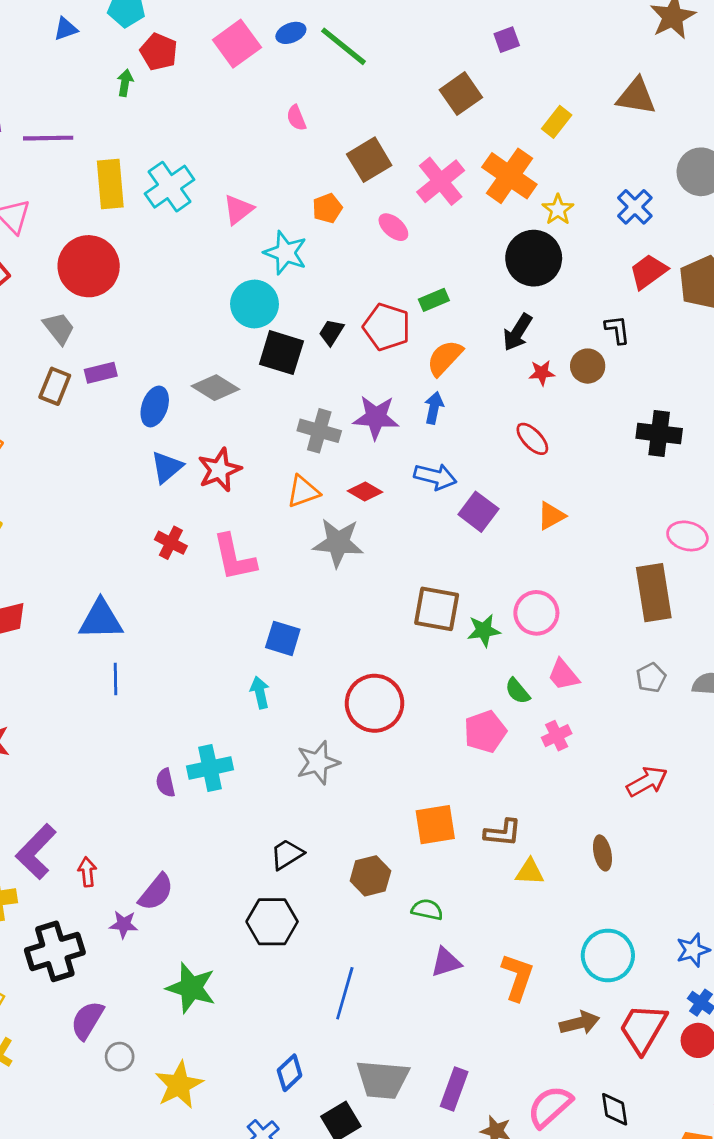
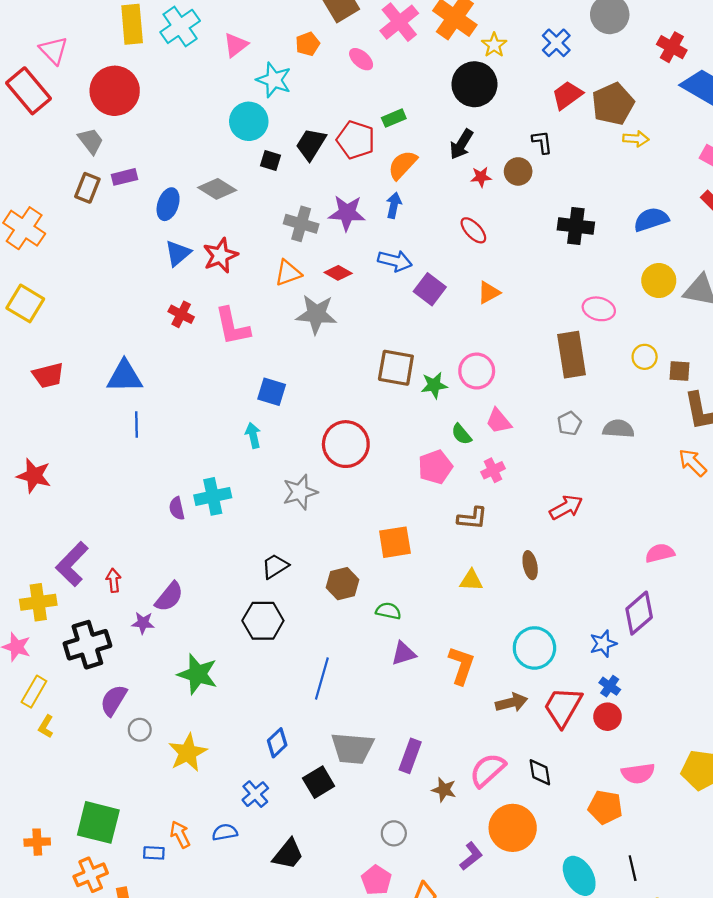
black trapezoid: (331, 332) -> (311, 144), size x1.5
black square: (281, 353) -> (271, 161), size x0.6
brown L-shape: (503, 833) -> (472, 518), moved

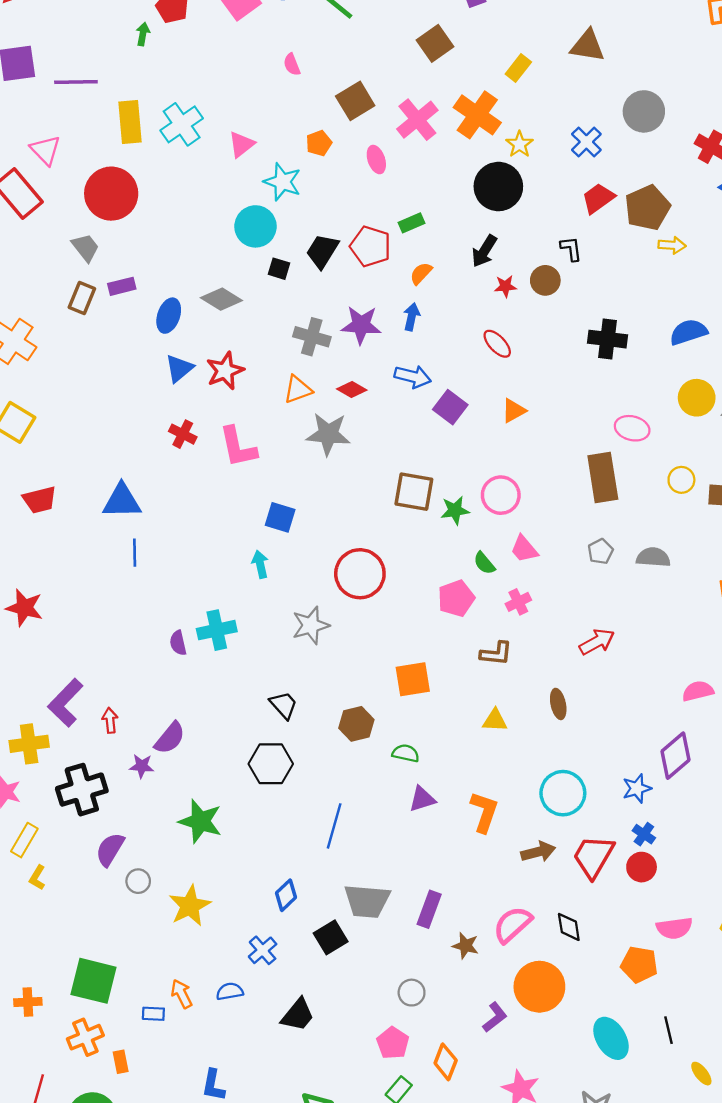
pink ellipse: (361, 59) -> (376, 160), turned 30
orange semicircle: (403, 165) -> (421, 273), size x0.7
black trapezoid: (275, 566) -> (284, 705), turned 80

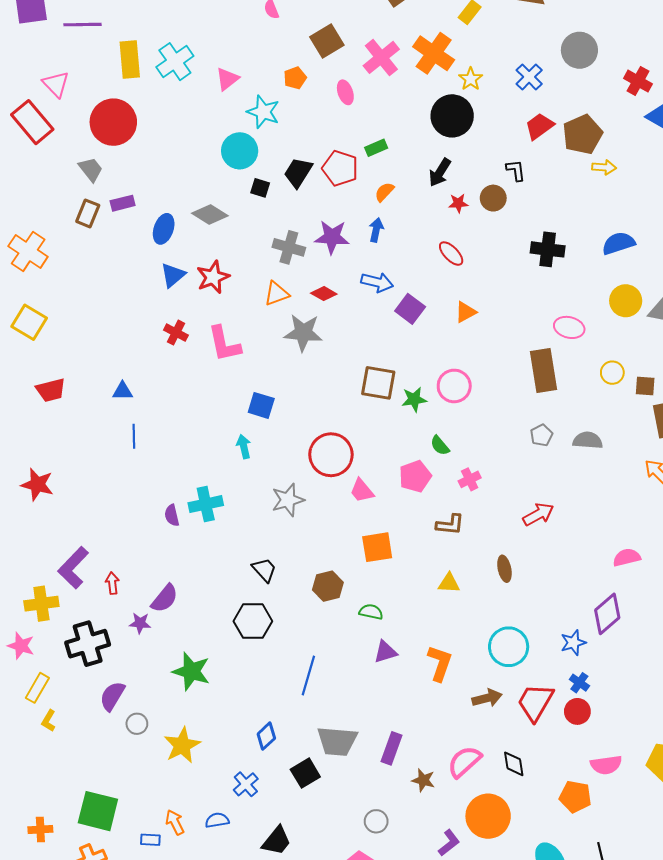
blue triangle: (122, 501) -> (123, 391), size x0.6
pink trapezoid: (524, 549) -> (362, 491), moved

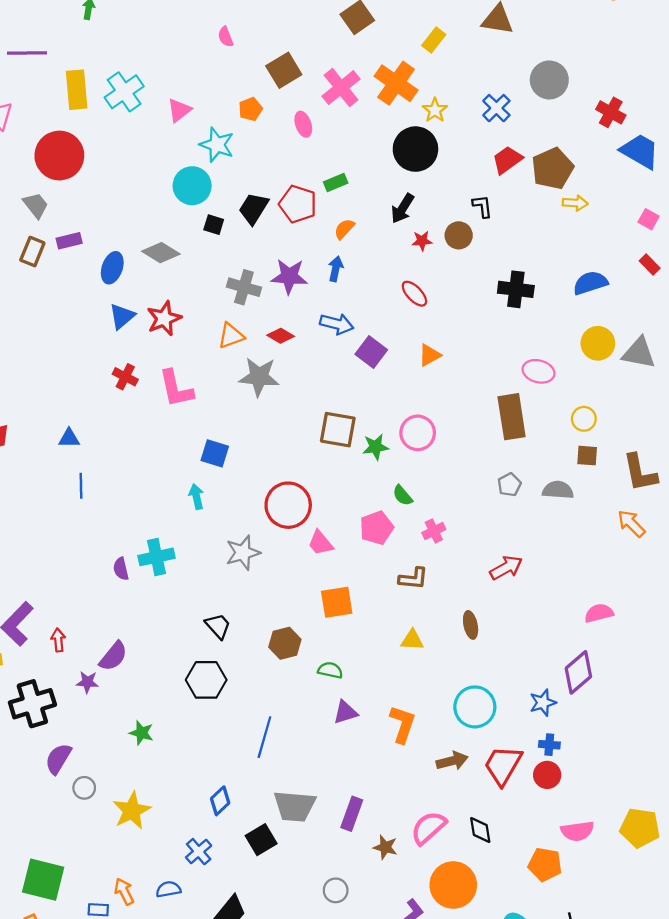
brown square: (645, 386) -> (587, 456), moved
green star: (191, 671) -> (141, 733), size x0.6
blue cross: (579, 683) -> (549, 745), turned -30

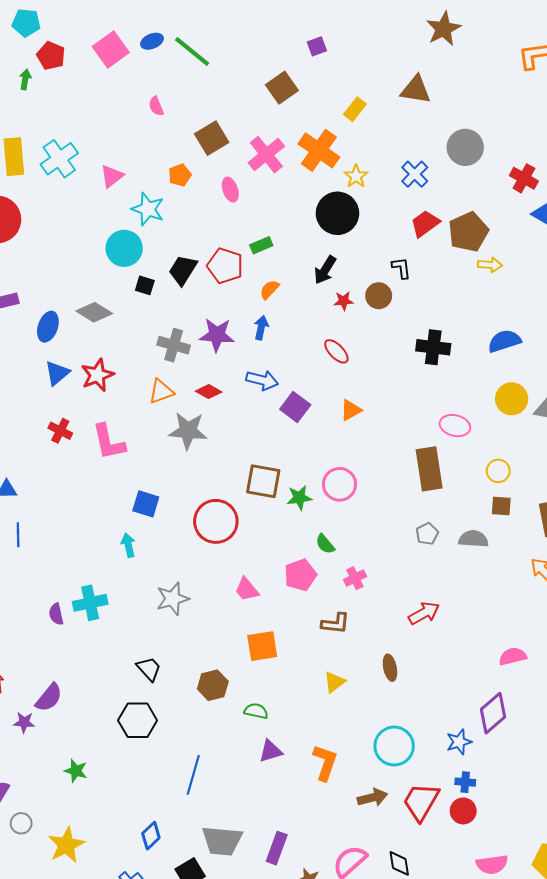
red circle: (288, 505) -> (216, 521), moved
yellow triangle: (412, 640) -> (334, 682), turned -40

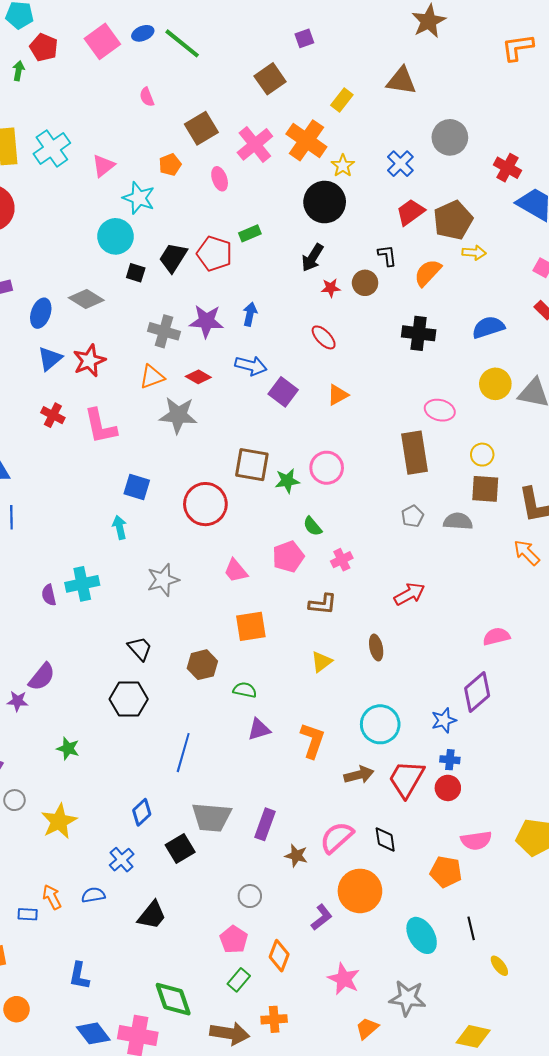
orange semicircle: (269, 290) -> (428, 273), moved, size x1.4
brown square: (501, 506) -> (485, 489), size x1.4

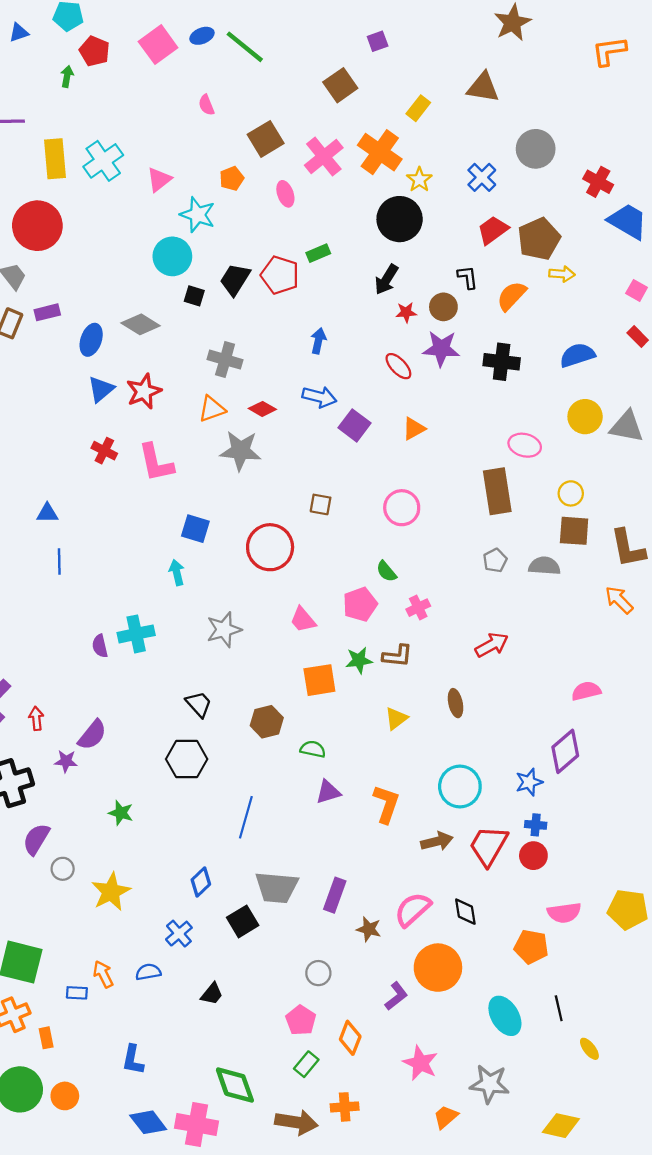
purple star: (206, 321) -> (441, 349), moved
brown square: (252, 465) -> (321, 504), size x0.6
green star: (287, 481) -> (359, 660), moved
black trapezoid: (152, 915) -> (212, 994), size x0.7

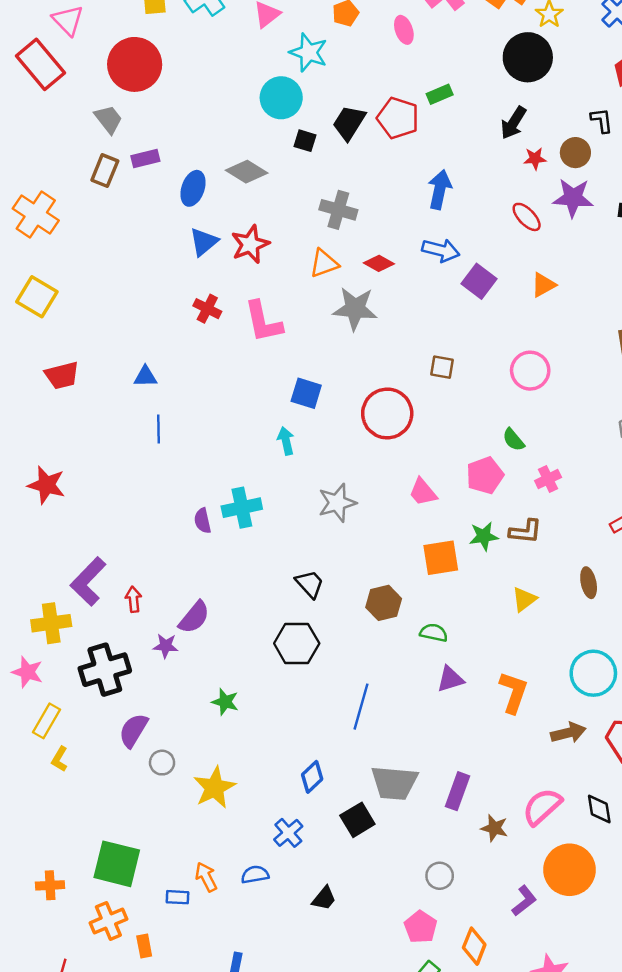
blue arrow: (318, 341) -> (440, 190), size x1.4

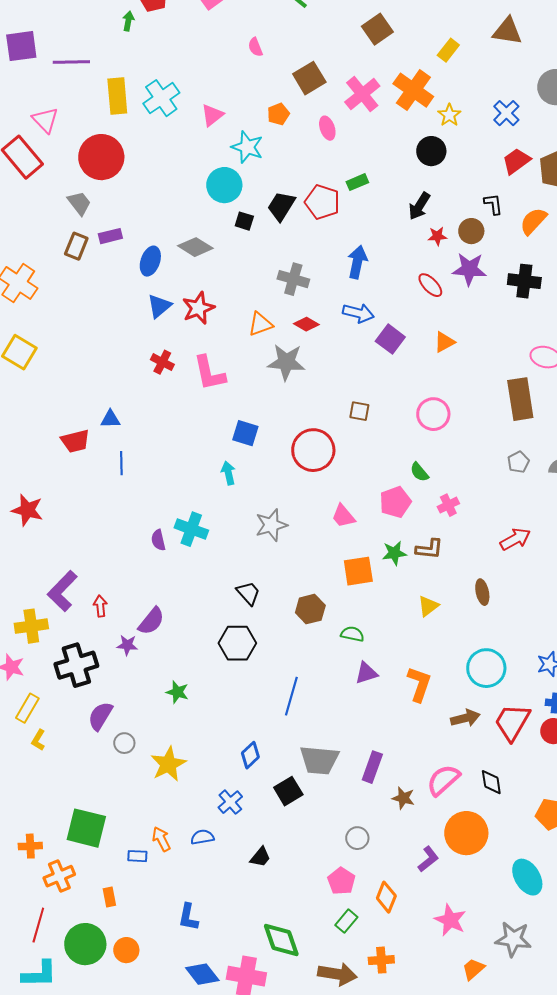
black circle: (528, 57) -> (431, 151), size x0.7
gray cross: (338, 210) -> (293, 279), moved
red trapezoid: (62, 375) -> (75, 441), moved
cyan cross: (242, 508) -> (191, 529), turned 32
orange cross: (108, 921) -> (59, 876), moved

